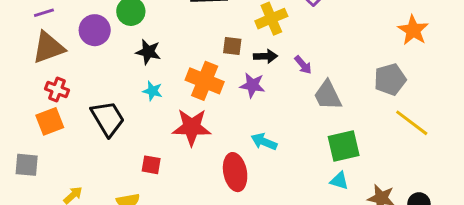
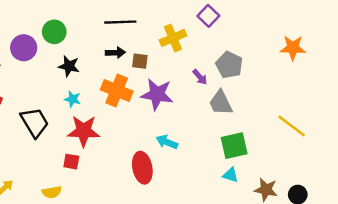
orange star: (413, 30) -> (293, 48), turned -30
black arrow: (265, 56) -> (115, 53), moved
gray pentagon: (390, 79) -> (229, 65), moved, turned -30
purple star: (252, 85) -> (157, 94), size x1.5
red star: (192, 127) -> (84, 131), moved

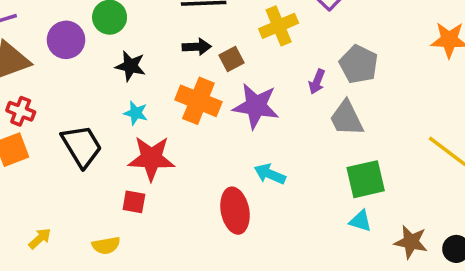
brown square: (140, 61) -> (232, 59), turned -35
purple arrow: (200, 77) -> (317, 82), turned 63

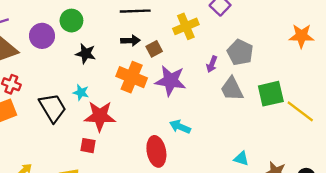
cyan star: (136, 113) -> (81, 92), moved
green square: (366, 179) -> (271, 94), moved

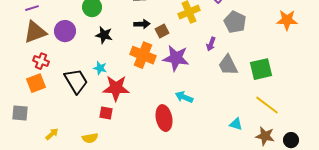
purple circle: (42, 36) -> (65, 31), moved
gray pentagon: (240, 52) -> (235, 22), moved
yellow line: (300, 111) -> (267, 105), moved

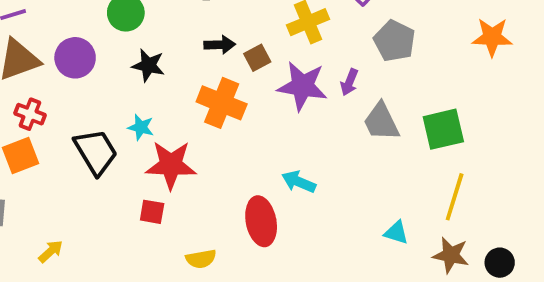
purple star: (176, 58) -> (302, 86), moved
yellow line: (267, 105) -> (455, 197), turned 70
yellow semicircle: (90, 138) -> (201, 259), moved

